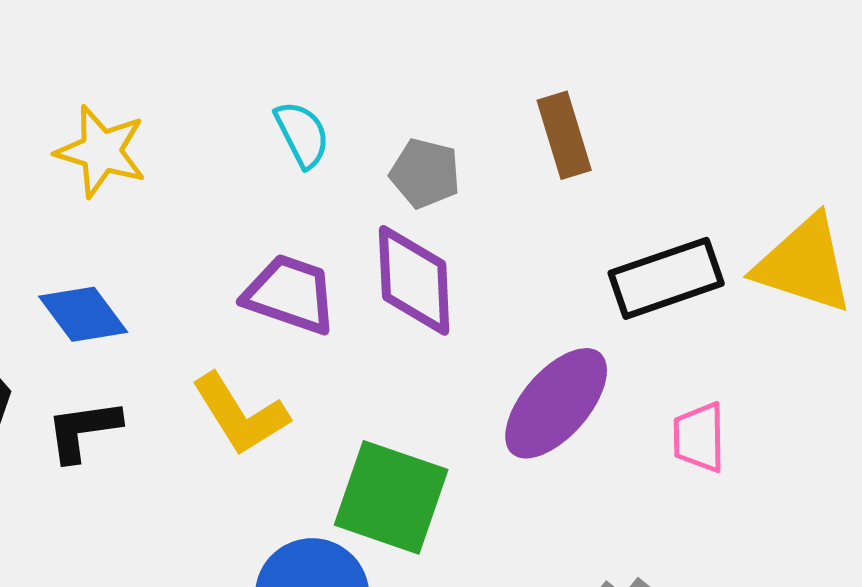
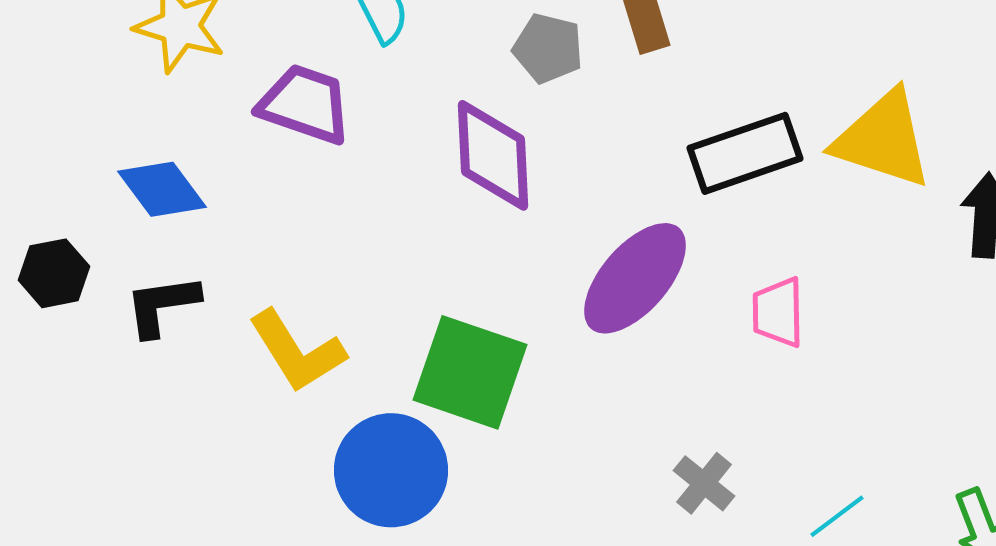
gray pentagon: (425, 173) -> (548, 48), moved
purple trapezoid: (290, 294) -> (305, 104), moved
yellow L-shape: (240, 414) -> (297, 351), moved

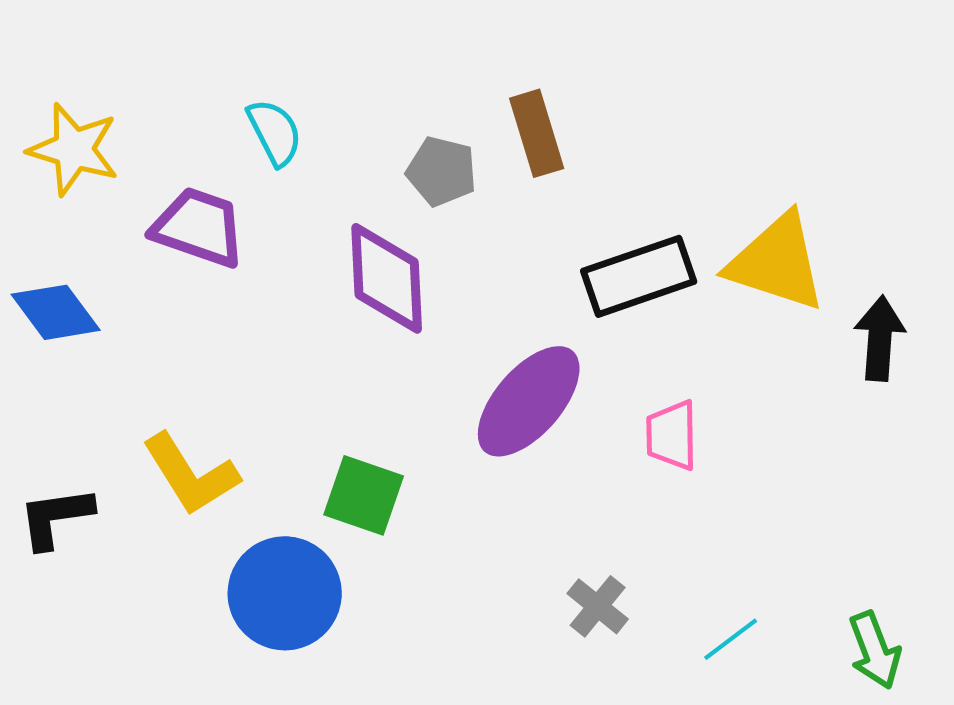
black L-shape: (162, 305) -> (56, 517), moved
green square: (470, 372) -> (364, 495), size x0.7

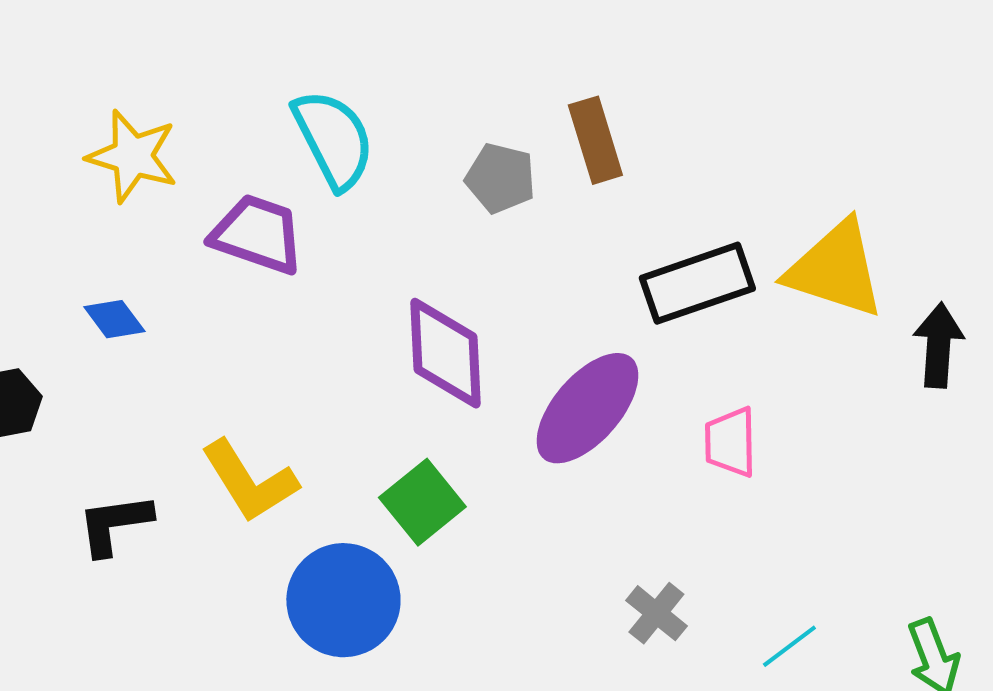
cyan semicircle: (275, 132) -> (333, 139), size x1.5
purple diamond: (387, 278) -> (445, 353), moved
blue diamond: (56, 312) -> (114, 319), size x0.7
green square: (364, 495) -> (422, 502), turned 32

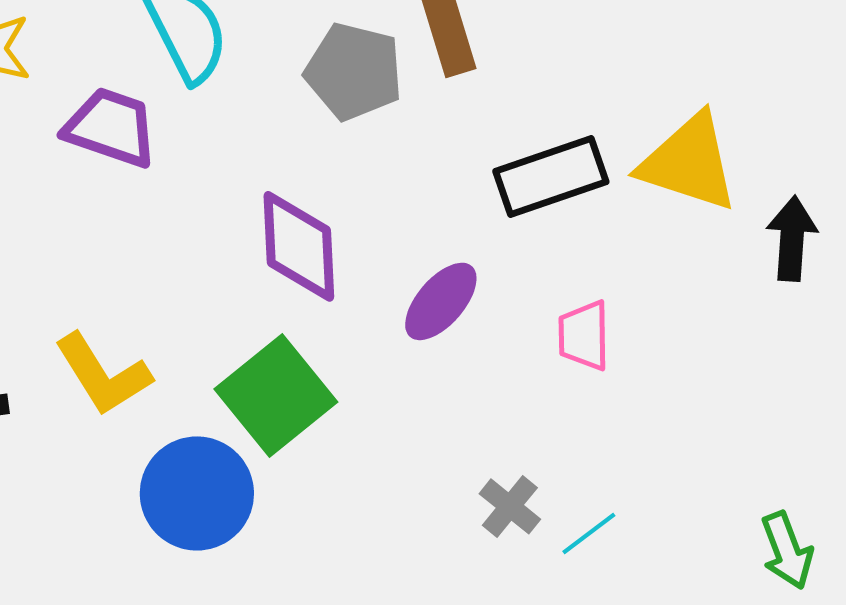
gray pentagon: (500, 178) -> (354, 71), size x1.4
purple ellipse: (587, 408) -> (441, 301), size x0.7
green square: (422, 502) -> (276, 395), size x1.4
cyan line: (789, 646) -> (589, 533), moved

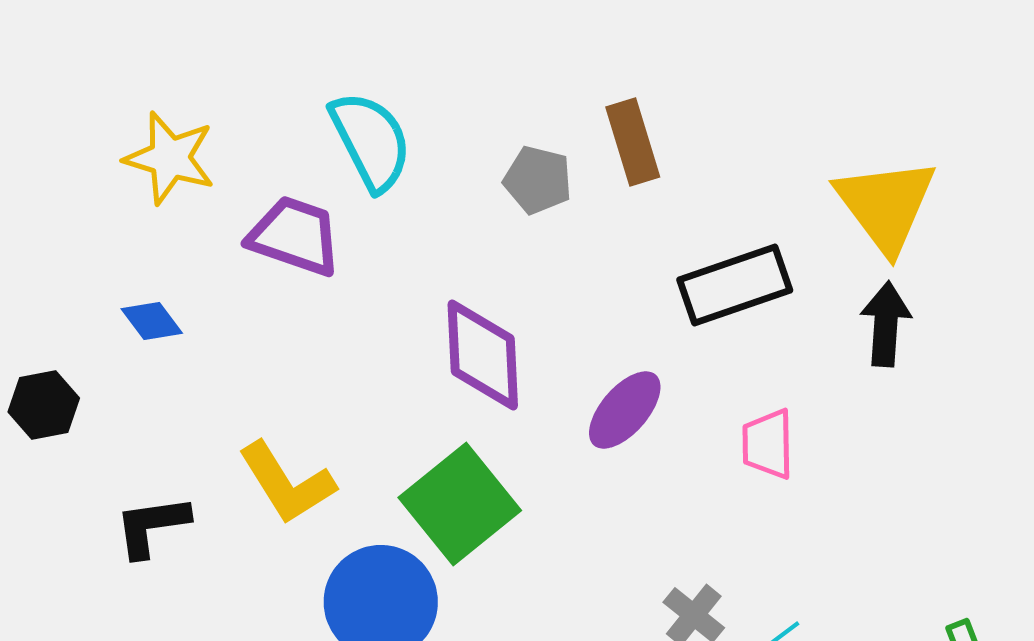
gray pentagon: (354, 71) -> (538, 180), size x0.7
yellow triangle: (689, 162) -> (886, 205), moved, turned 35
black arrow: (792, 238) -> (886, 324), moved

